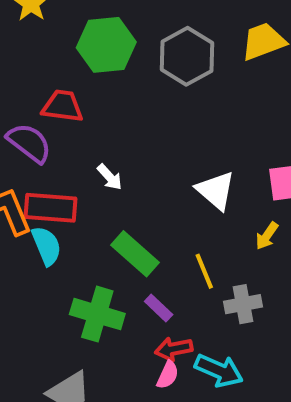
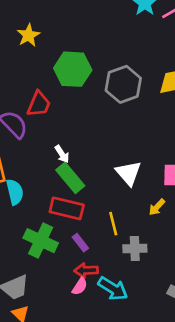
red trapezoid: (63, 106) -> (39, 104), turned 96
red rectangle: (50, 208) -> (67, 208), moved
green rectangle: (135, 254) -> (70, 178), moved

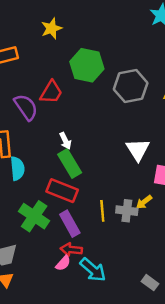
white triangle: (129, 173) -> (138, 150), moved
purple rectangle: (80, 243) -> (70, 224), size x1.5
gray cross: (135, 249) -> (127, 211), moved

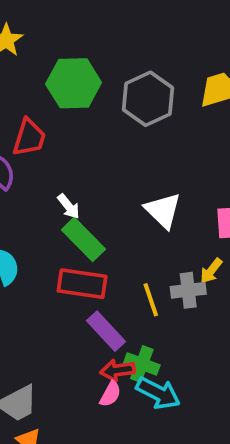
white triangle: (138, 150) -> (163, 210), moved
green cross: (34, 216) -> (142, 364), moved, size x0.7

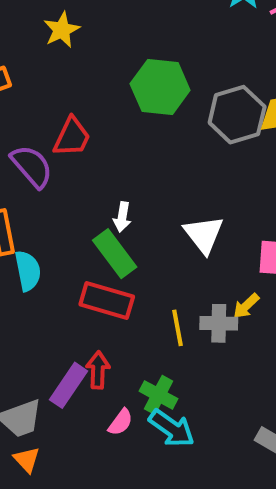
green hexagon: (74, 83) -> (160, 87), moved
gray hexagon: (148, 99) -> (237, 115), moved
white arrow: (69, 206) -> (122, 217), moved, turned 40
purple rectangle: (106, 331) -> (69, 385), moved, turned 69
red arrow: (118, 370) -> (98, 370), moved, turned 92

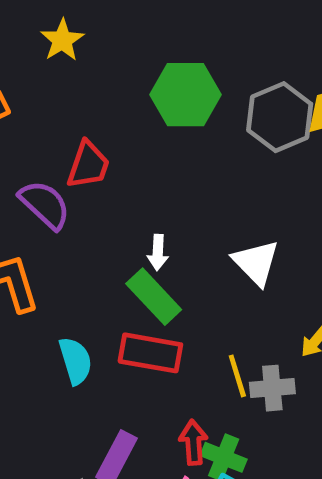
cyan semicircle: (28, 271) -> (75, 361), moved
gray cross: (219, 323) -> (272, 388), moved
red arrow: (98, 370) -> (193, 442), moved

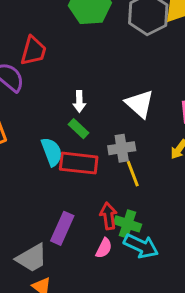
green rectangle: (154, 297) -> (79, 129), size x0.6
cyan semicircle: (75, 361) -> (52, 152), moved
gray cross: (272, 388) -> (122, 148), moved

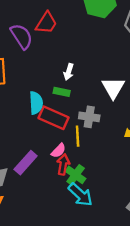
green rectangle: (79, 129) -> (62, 92), turned -49
yellow line: (133, 174) -> (78, 136), moved
pink semicircle: (104, 248) -> (58, 151), moved

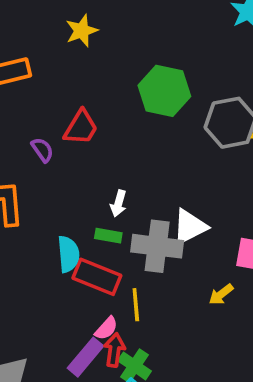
purple semicircle: (22, 36) -> (42, 150), size x0.6
white triangle: (113, 88) -> (190, 227), turned 35
gray cross: (89, 117) -> (157, 246), moved, size x1.5
purple rectangle: (26, 163) -> (85, 357), moved

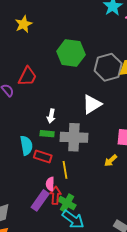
white triangle: (190, 227) -> (92, 104), moved
red rectangle: (97, 277) -> (43, 156), size x0.7
pink semicircle: (106, 328) -> (50, 184), turned 144

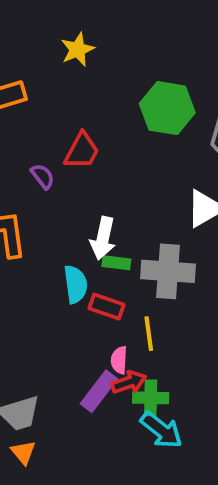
white arrow: (51, 116) -> (103, 238), moved, size x1.5
red arrow: (55, 195) -> (129, 382), turned 66
green cross: (67, 203) -> (151, 398), turned -30

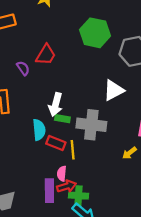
yellow line: (149, 334) -> (73, 150), moved
purple rectangle: (99, 391) -> (49, 191), turned -40

